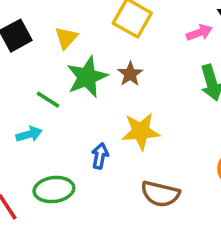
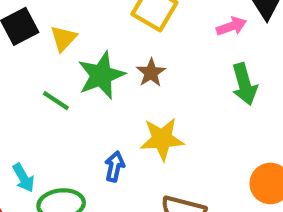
yellow triangle: (66, 38) -> (63, 38), moved
cyan arrow: (29, 134) -> (23, 178), moved, turned 75

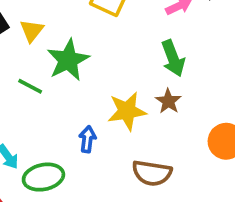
brown star: (151, 73) -> (168, 101), moved
green arrow: (244, 84) -> (173, 58), moved

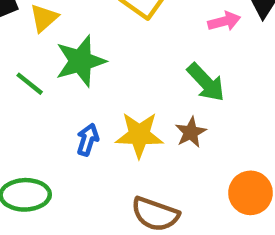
green arrow: (173, 58) -> (206, 82), turned -33
blue arrow: (87, 139) -> (88, 140), moved

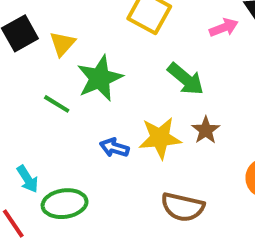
green arrow: (206, 82) -> (186, 79), moved
blue arrow: (88, 140) -> (114, 148), turned -84

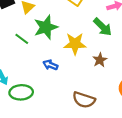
green arrow: (186, 79) -> (103, 27), moved
yellow star: (160, 138) -> (75, 44), moved

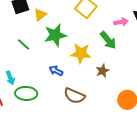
green line: (22, 39) -> (24, 44), moved
brown semicircle: (84, 100) -> (74, 96), moved

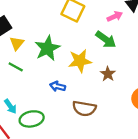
yellow triangle: (40, 15) -> (17, 43), moved

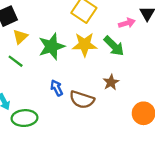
yellow star: (80, 61) -> (85, 45), moved
blue arrow: (58, 86) -> (57, 88), turned 40
brown semicircle: (84, 108) -> (82, 100), moved

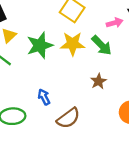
blue arrow: (57, 88) -> (44, 97), moved
brown semicircle: (82, 100) -> (68, 118), moved, turned -55

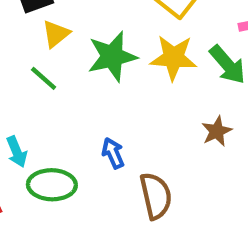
brown semicircle: (68, 118) -> (156, 196), turned -70

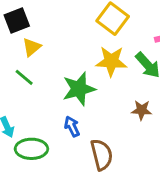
green star: (112, 56) -> (79, 89), moved
brown star: (217, 131) -> (142, 110), turned 30

